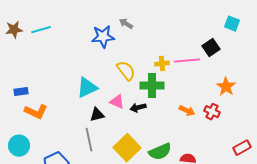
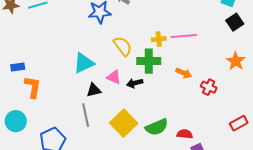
black square: (211, 48) -> (235, 22), moved
orange star: (226, 87) -> (236, 61), moved
orange arrow: (187, 111) -> (184, 73), moved
orange L-shape: (36, 112) -> (33, 87), turned -105

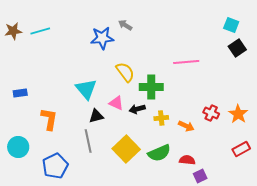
yellow cross: (159, 39) -> (161, 118), moved
orange star: (236, 61) -> (238, 114), moved
cyan triangle: (84, 63) -> (86, 89), turned -45
orange arrow: (184, 73) -> (186, 126), moved
orange L-shape: (33, 87) -> (49, 119), moved

